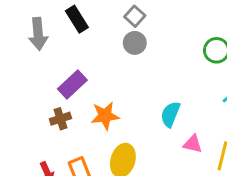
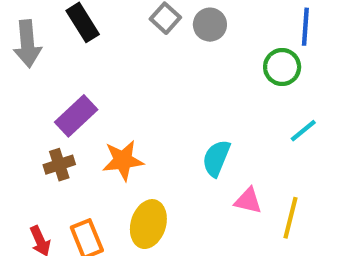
gray circle: (135, 43) -> (210, 25), moved

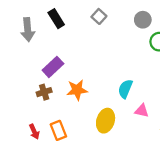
gray circle: (210, 25) -> (143, 20), moved
yellow ellipse: (148, 224) -> (106, 121), moved

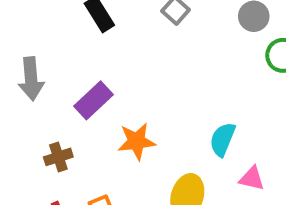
gray arrow: (28, 30) -> (31, 79), moved
brown cross: (44, 92) -> (58, 157), moved

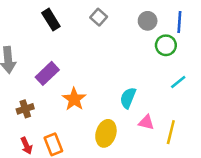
orange star: (137, 141) -> (74, 99), turned -30

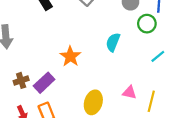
purple rectangle: (47, 73) -> (44, 83), moved
cyan semicircle: (128, 98) -> (113, 42), moved
orange star: (74, 99) -> (70, 56), moved

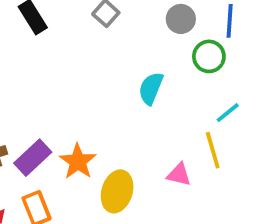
orange star: (70, 56) -> (78, 161), moved
yellow line: (151, 101) -> (213, 150), moved, turned -30

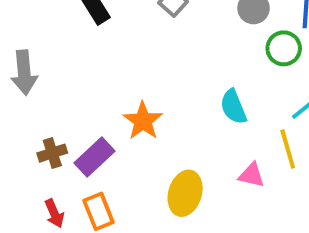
cyan semicircle: (151, 88) -> (233, 107), moved, turned -44
orange star: (78, 161) -> (143, 121), moved

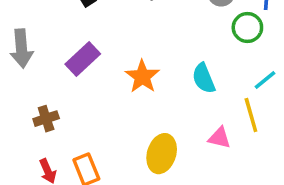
orange star: (143, 121) -> (142, 77), moved
purple rectangle: (95, 157) -> (83, 59), moved

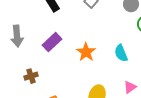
pink triangle: (219, 138) -> (130, 87), turned -48

